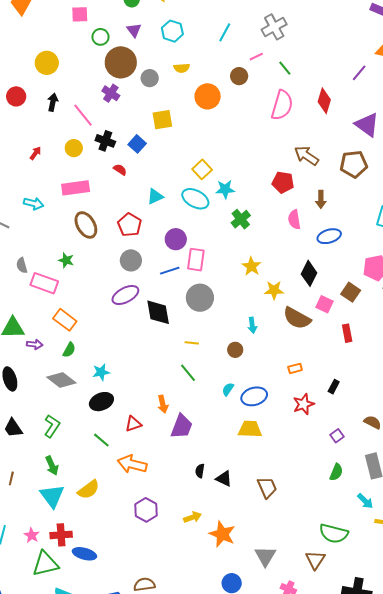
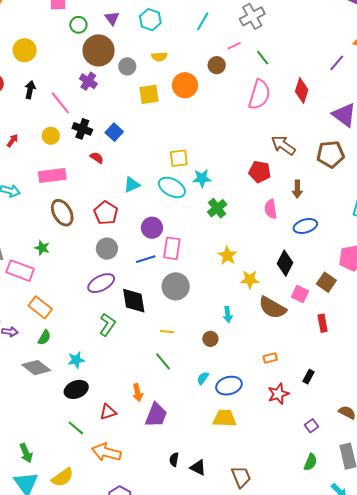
yellow square: (162, 120) -> (149, 94), moved
yellow square: (202, 169) -> (179, 158), turned 36
green L-shape: (52, 426) -> (107, 325), moved

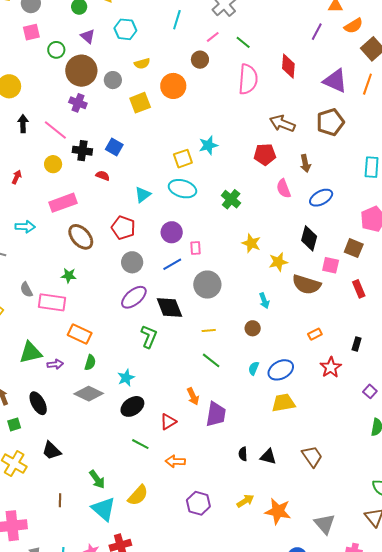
cyan star: (202, 178) -> (208, 145), moved
pink rectangle: (172, 248) -> (195, 248), size x0.6
orange arrow: (106, 452) -> (175, 461), size x0.7

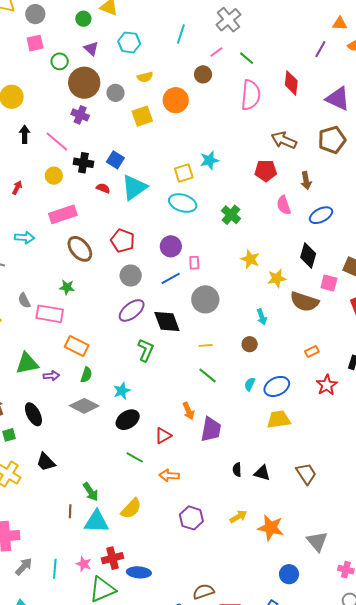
cyan triangle: (143, 195) -> (134, 187), moved, size x1.6
brown line: (60, 500) -> (70, 511), moved
cyan triangle: (104, 509) -> (96, 522), turned -40

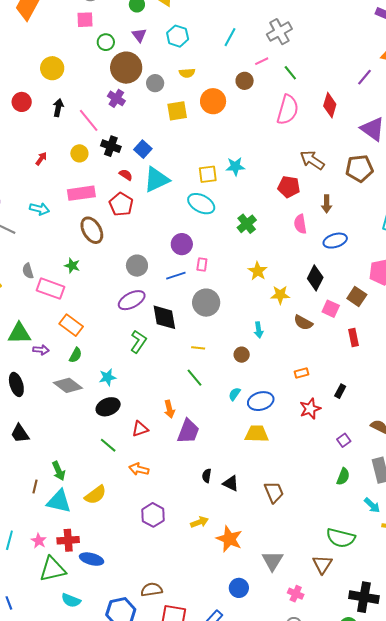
red pentagon: (123, 241) -> (121, 204), moved
brown semicircle: (304, 302) -> (303, 323), size x0.7

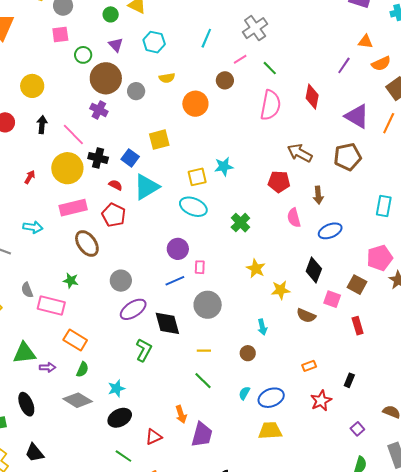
yellow square: (177, 111) -> (159, 140), moved
yellow circle: (79, 153) -> (67, 168), size x1.8
gray circle: (137, 266) -> (121, 281), moved

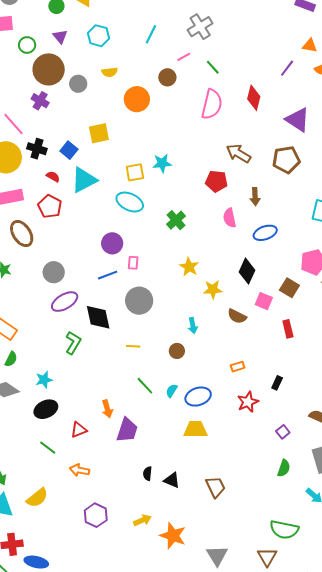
green line: (203, 381) -> (145, 386), moved

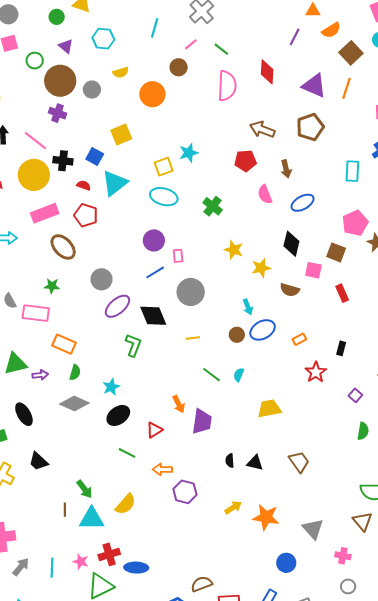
blue ellipse: (198, 397) -> (263, 330), moved
purple hexagon: (96, 515) -> (185, 492), moved

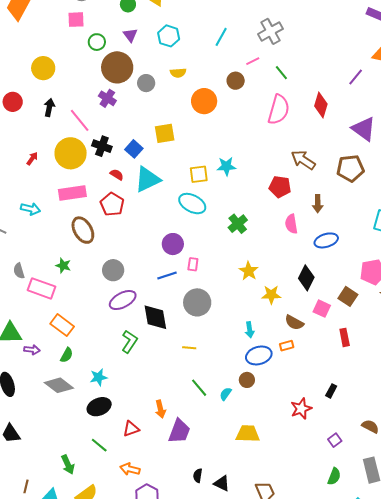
brown circle: (237, 335) -> (247, 380), moved
orange rectangle: (299, 339) -> (287, 346), moved
green arrow: (84, 489) -> (68, 465), moved

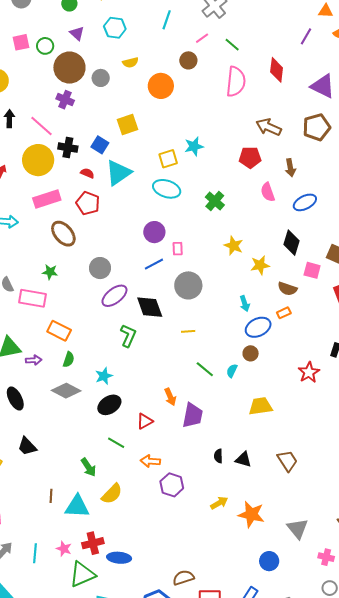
pink square: (76, 20) -> (21, 42), moved

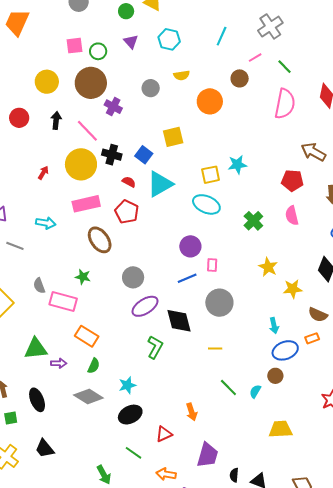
brown circle: (69, 68) -> (91, 83), moved
pink semicircle: (268, 192) -> (292, 216), moved
purple trapezoid: (193, 415) -> (208, 455), moved

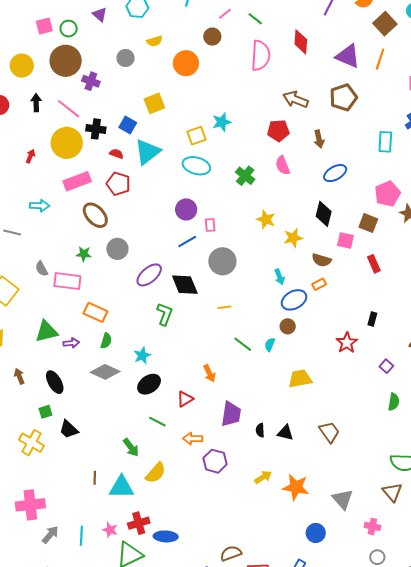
gray circle: (133, 277) -> (117, 249), moved
green square: (11, 418) -> (46, 412), moved

